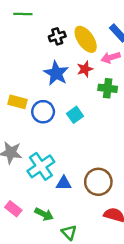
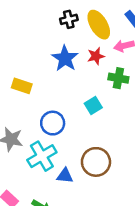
blue circle: (43, 112) -> (53, 123), moved
cyan square: (75, 115) -> (93, 105), moved
brown circle: (98, 182) -> (96, 162), moved

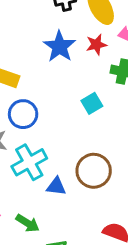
blue circle: (53, 123) -> (23, 114), moved

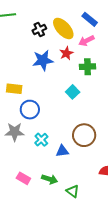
blue star: (59, 46) -> (43, 60), turned -30
cyan cross: (29, 162) -> (41, 140), size x0.6

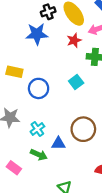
blue star: (43, 60) -> (37, 34), moved
blue circle: (30, 110) -> (39, 88), moved
green arrow: (50, 179) -> (39, 155), moved

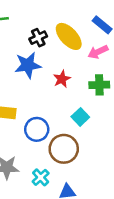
red star: (74, 40) -> (62, 79), moved
brown circle: (83, 129) -> (64, 149), moved

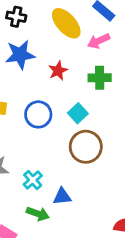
black cross: (38, 38) -> (16, 17), moved, turned 36
blue circle: (37, 129) -> (38, 114), moved
brown circle: (64, 149) -> (86, 147), moved

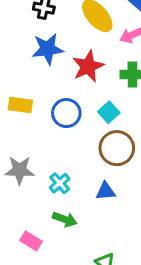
red star: (58, 71) -> (88, 66), size x1.5
blue triangle: (62, 196) -> (106, 191), moved

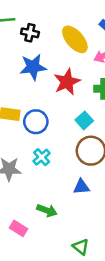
blue circle: (66, 113) -> (36, 122), moved
cyan cross: (60, 183) -> (42, 157), moved

